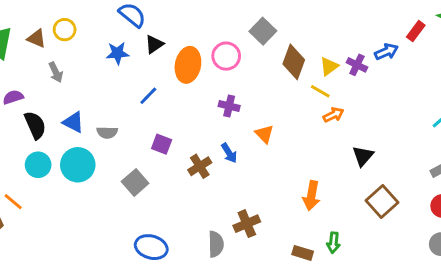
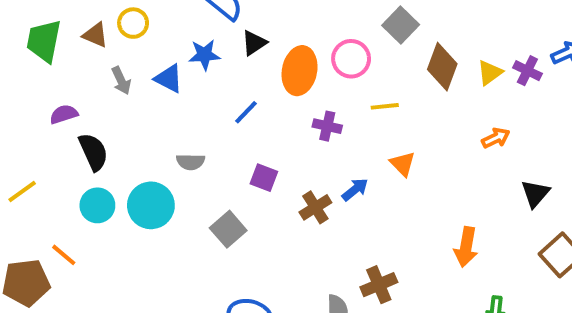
yellow line: (320, 91) -> (385, 106), moved, turned -36
purple cross: (229, 106) -> (327, 126), moved
blue triangle: (73, 122) -> (169, 79), moved
blue arrow: (229, 153) -> (355, 190), turned -96

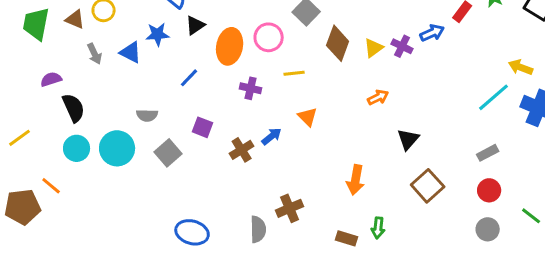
gray square: (228, 229) -> (168, 153), moved

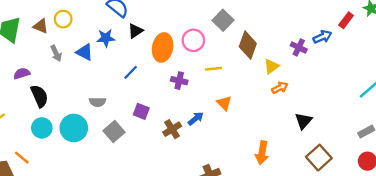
yellow triangle: (374, 48) -> (272, 66), moved

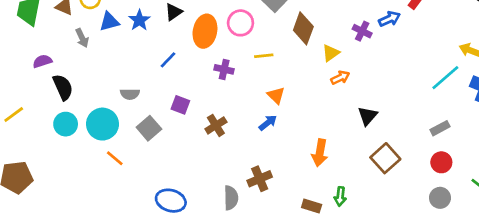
blue star: (106, 38) -> (139, 20), turned -30
blue triangle: (84, 52) -> (109, 22), moved, turned -42
blue arrow: (196, 118) -> (268, 123), moved
orange line: (22, 158) -> (115, 158), moved

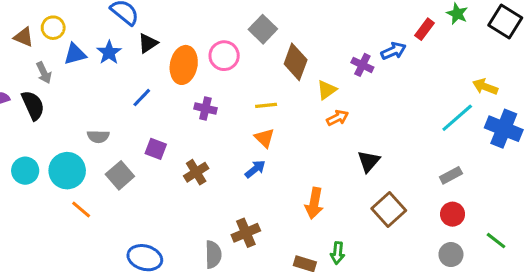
yellow line: (264, 56) -> (266, 105), moved
black semicircle: (63, 87) -> (33, 105), moved

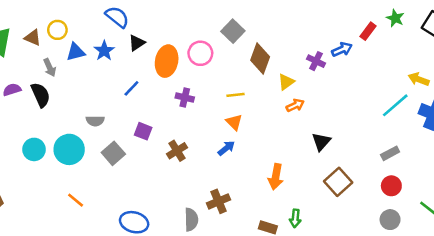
orange line: (81, 209) -> (76, 200), moved

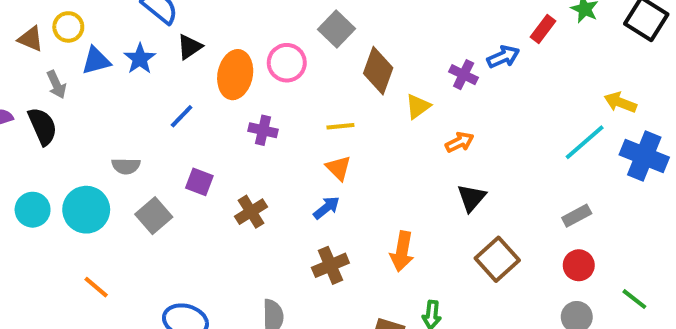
orange arrow: (295, 105) -> (460, 142), moved
brown cross: (219, 201) -> (330, 265), moved

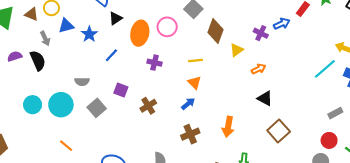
blue star: (140, 59) -> (89, 34), moved
black triangle: (471, 198) -> (265, 98), turned -42
gray rectangle: (577, 216) -> (335, 113), moved
red circle: (579, 265) -> (329, 140), moved

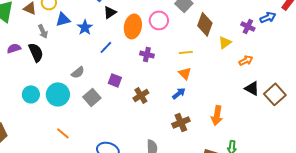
gray semicircle: (82, 82) -> (78, 72), turned -40
brown square: (279, 131) -> (275, 94), moved

